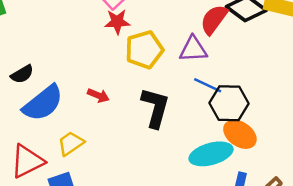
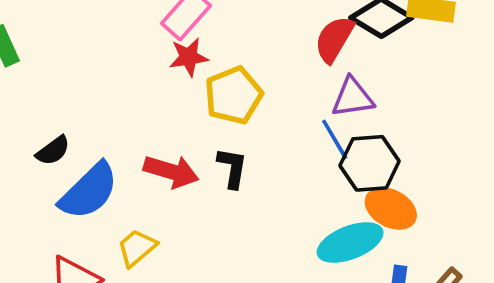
purple triangle: (193, 49) -> (353, 97), moved
blue line: (208, 85) -> (335, 139), turned 40
red arrow: (98, 96) -> (171, 171), size x1.6
black L-shape: (155, 108) -> (232, 168), moved, size x0.7

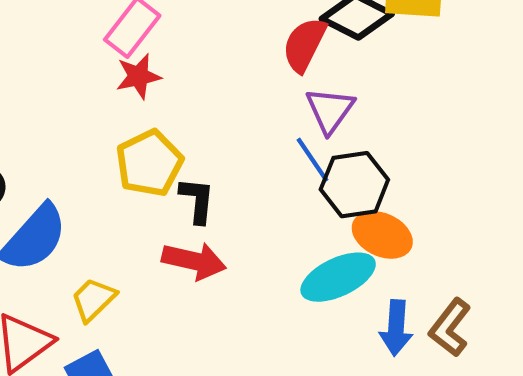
yellow pentagon: (234, 95) -> (149, 163), moved
purple triangle: (353, 97) -> (330, 110), turned -42
red arrow: (171, 171) -> (194, 261), moved

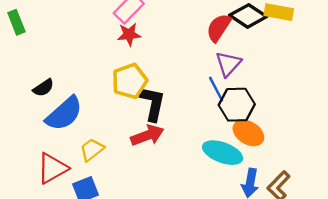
black L-shape: (197, 200) -> (153, 103), size x1.4
red arrow: (194, 261) -> (147, 135), turned -40
cyan ellipse: (338, 277) -> (223, 153), turned 39

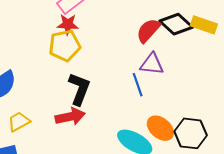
purple triangle: (228, 64) -> (152, 64), turned 45
yellow pentagon: (130, 81) -> (65, 46), moved
black hexagon: (237, 105) -> (191, 133), moved

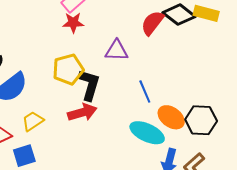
yellow pentagon: (65, 46) -> (68, 69), moved
purple triangle: (152, 64) -> (116, 51), moved
blue line: (138, 85) -> (145, 91), moved

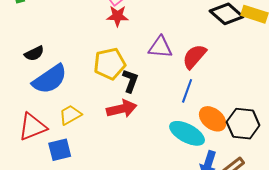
red semicircle: (152, 23) -> (194, 57), moved
black L-shape: (89, 85) -> (130, 81), size x0.7
blue line: (145, 91) -> (187, 91), turned 40

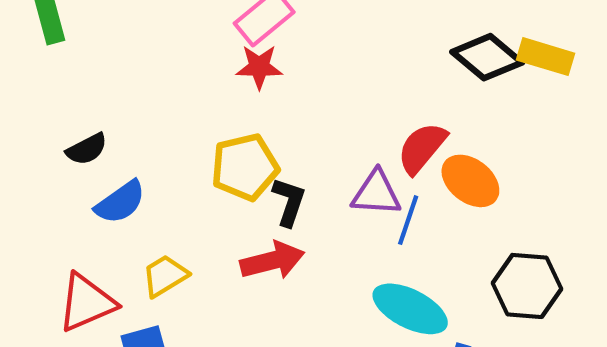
purple triangle: (160, 47) -> (376, 193), moved
blue semicircle: (50, 79) -> (120, 202), size x0.7
orange ellipse: (213, 119) -> (470, 181), moved

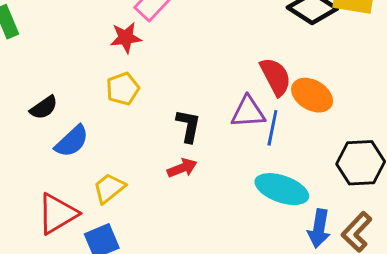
red star: (259, 67) -> (126, 38), moved
red semicircle: (422, 148) -> (275, 77), turned 120
yellow pentagon: (245, 167) -> (123, 89), moved, size x0.7
red arrow: (272, 261) -> (182, 168), size x0.7

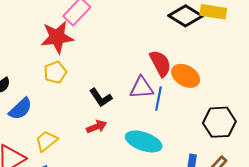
red star: (126, 38) -> (57, 37), size x1.5
black L-shape: (188, 126) -> (101, 98), turned 135
cyan ellipse: (282, 189) -> (144, 141), moved

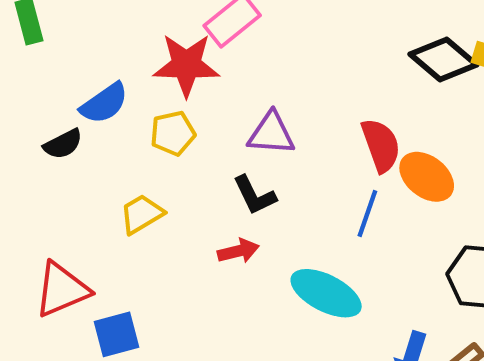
purple triangle: (142, 88) -> (271, 133), moved
blue semicircle: (20, 109) -> (104, 103), moved
yellow trapezoid: (46, 141) -> (142, 214), moved

